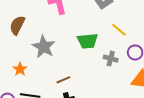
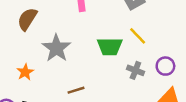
yellow line: (119, 30) -> (138, 36), moved

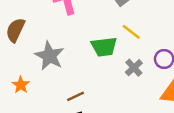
gray cross: (135, 70) -> (134, 68), turned 35

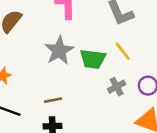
gray star: (49, 56) -> (59, 51), moved

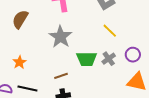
green trapezoid: (93, 59) -> (87, 59), moved

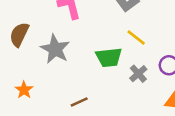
gray star: (60, 37) -> (55, 49), moved
green trapezoid: (87, 59) -> (109, 57), moved

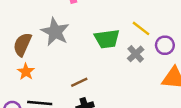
brown semicircle: (19, 34) -> (22, 44), moved
yellow line: (136, 37) -> (141, 28), moved

